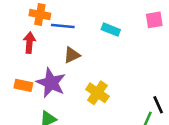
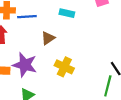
brown triangle: (72, 55) -> (48, 38), moved

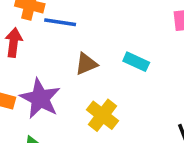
cyan rectangle: (67, 13) -> (136, 62), moved

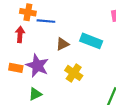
cyan rectangle: (136, 62) -> (91, 41), size x1.5

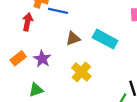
purple star: (37, 66) -> (42, 59), size x0.7
orange rectangle: (16, 68) -> (18, 58), turned -56

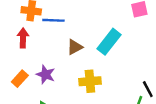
cyan rectangle: (105, 39) -> (109, 42), turned -70
yellow cross: (81, 72) -> (90, 81), turned -36

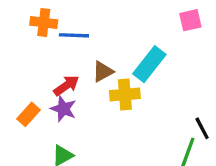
red arrow: (23, 38) -> (66, 85), moved, turned 54
yellow cross: (90, 81) -> (125, 95), moved

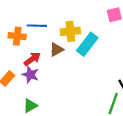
orange cross: (44, 22) -> (17, 36), moved
yellow cross: (125, 95) -> (70, 31), moved

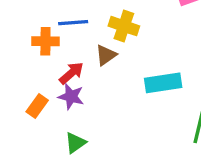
yellow cross: (70, 31) -> (124, 26), turned 30
cyan rectangle: (87, 44) -> (163, 83), moved, turned 50

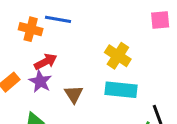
yellow cross: (124, 26) -> (118, 56), moved
brown triangle: (106, 55) -> (74, 94), moved, turned -42

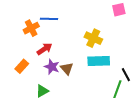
orange cross: (31, 29) -> (31, 28), turned -35
purple star: (40, 81) -> (52, 67), moved

